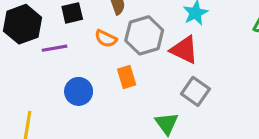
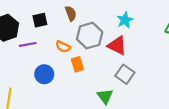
orange semicircle: (106, 39) -> (63, 47), moved

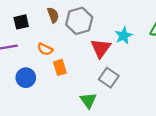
cyan star: (125, 20) -> (124, 36), moved
gray hexagon: (90, 36) -> (79, 21), moved
red triangle: (117, 45) -> (101, 48), turned 40

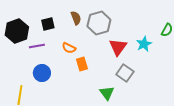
cyan star: (124, 36) -> (144, 44), moved
blue circle: (26, 78) -> (42, 73), moved

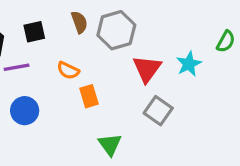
green triangle: (107, 93) -> (110, 144), moved

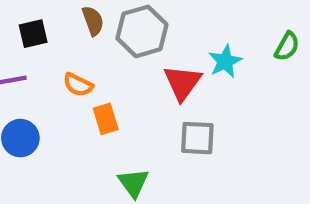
cyan star: (189, 64) -> (225, 61), moved
gray square: (158, 111) -> (197, 138), turned -32

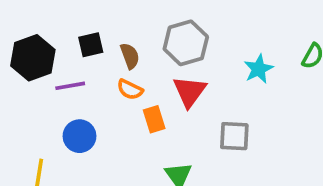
brown semicircle: (93, 21) -> (130, 56), moved
red triangle: (182, 83) -> (190, 91), moved

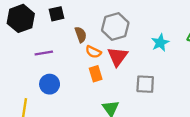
black square: (91, 45) -> (56, 14), moved
black hexagon: (33, 58) -> (21, 18), moved
orange semicircle: (130, 89) -> (93, 52), moved

